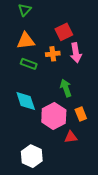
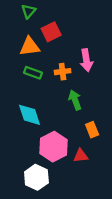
red square: (64, 32) -> (51, 32), moved
orange cross: (53, 54) -> (63, 72), moved
pink hexagon: (54, 116) -> (53, 147), moved

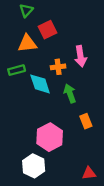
green rectangle: (33, 73) -> (17, 70), moved, turned -35
cyan diamond: (30, 115) -> (40, 84), moved
red triangle: (81, 156) -> (89, 173), moved

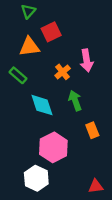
orange cross: (58, 67) -> (63, 72), turned -32
green rectangle: (17, 70) -> (18, 75), turned 56
cyan diamond: (40, 84) -> (42, 105), moved

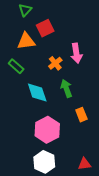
white hexagon: (36, 178) -> (44, 162), moved

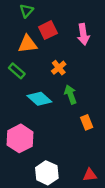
pink arrow: (76, 53) -> (83, 34), moved
cyan diamond: (37, 92) -> (39, 99), turned -30
pink hexagon: (47, 130) -> (20, 138), moved

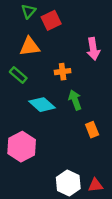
red square: (48, 30) -> (51, 20), moved
pink arrow: (83, 34) -> (93, 49), moved
orange cross: (59, 68) -> (63, 72), turned 32
white hexagon: (47, 173) -> (68, 183), moved

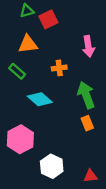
green triangle: (28, 11) -> (27, 11), turned 32
green arrow: (75, 100) -> (86, 95), moved, size x1.4
white hexagon: (68, 183) -> (52, 166), moved

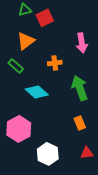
orange triangle: (28, 44) -> (26, 41), turned -30
orange rectangle: (87, 123) -> (80, 123), moved
red triangle: (91, 176) -> (87, 153), moved

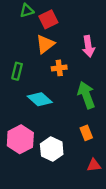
orange triangle: (26, 41) -> (45, 44), moved
green rectangle: (16, 66) -> (17, 71), turned 63
white hexagon: (48, 154) -> (52, 149), moved

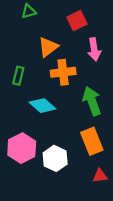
red square: (48, 19) -> (77, 21), moved
orange cross: (59, 68) -> (63, 72), size x1.5
orange rectangle: (86, 133) -> (92, 141), size x1.6

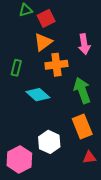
red square: (77, 21) -> (46, 18), moved
pink hexagon: (22, 148) -> (19, 159), moved

